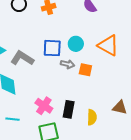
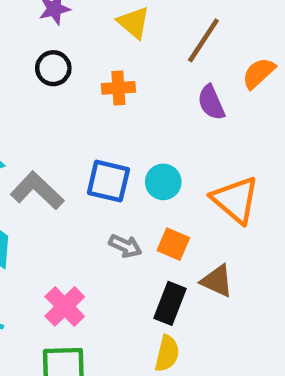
gray arrow: (67, 64) -> (125, 246), moved
brown triangle: (120, 107) -> (217, 281), moved
black rectangle: (69, 109) -> (170, 303), moved

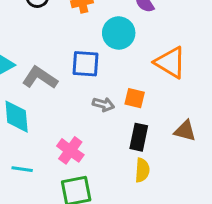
cyan circle: (163, 182) -> (119, 33), moved, size x1.4
brown triangle: (217, 281) -> (185, 131), moved

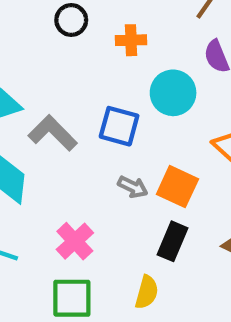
orange square: (135, 98) -> (177, 187), size x1.4
yellow semicircle: (142, 170) -> (147, 292), moved

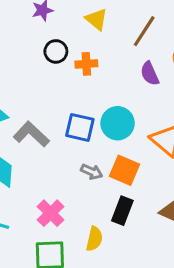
black circle: (71, 20) -> (56, 51), moved
cyan circle: (173, 93) -> (118, 123), moved
yellow semicircle: (147, 292) -> (94, 239), moved

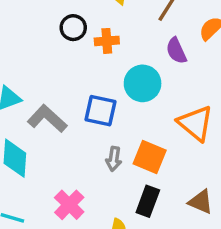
cyan circle: (118, 123) -> (143, 83), moved
gray arrow: (92, 172) -> (114, 159), turned 75

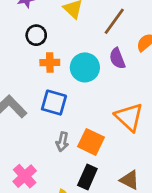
orange cross: (107, 41) -> (50, 63), moved
cyan circle: (143, 83) -> (85, 67), moved

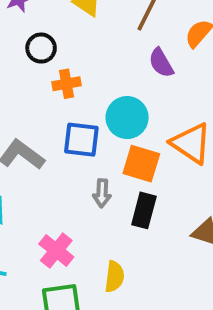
cyan circle: (85, 67) -> (127, 118), moved
orange square: (91, 142) -> (141, 164), moved
black rectangle: (87, 177) -> (144, 210), moved

